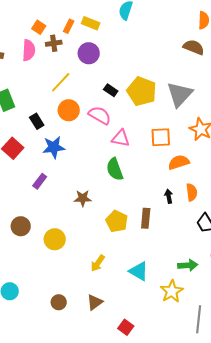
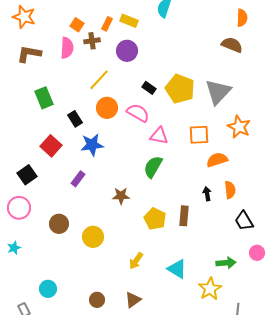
green semicircle: (115, 169) -> (153, 167), turned 50

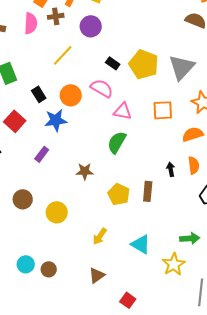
orange circle: (107, 108) -> (71, 95), moved
orange semicircle: (217, 160) -> (193, 134), moved
cyan circle: (48, 289) -> (26, 264), moved
brown circle: (97, 300) -> (49, 269), moved

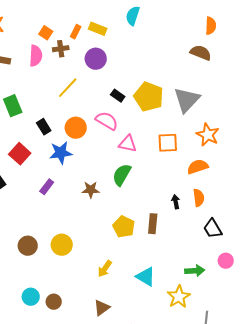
brown star: (85, 171) -> (91, 190), moved
brown circle: (23, 199) -> (28, 246), moved

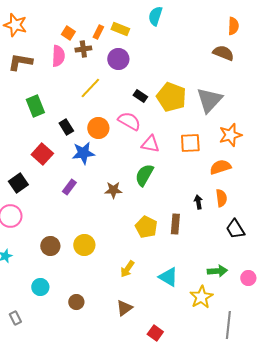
orange star: (208, 135) -> (230, 135), turned 30
pink circle: (226, 261) -> (248, 278), moved
cyan circle: (31, 297) -> (40, 287), moved

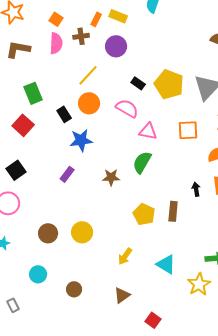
orange square: (68, 33) -> (56, 19), moved
orange circle: (98, 128) -> (89, 103), moved
red square: (42, 154) -> (23, 125), moved

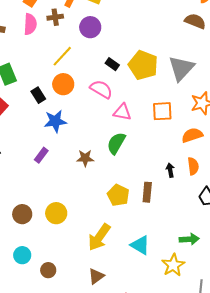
yellow arrow: (125, 256) -> (99, 237), size x1.6
cyan circle: (38, 274) -> (22, 255), moved

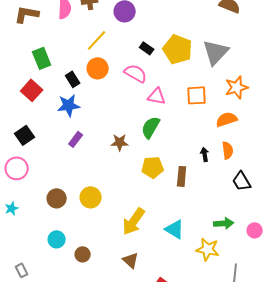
blue star: (55, 121) -> (69, 105), moved
yellow pentagon: (118, 195) -> (153, 167), moved, turned -30
yellow star: (173, 265) -> (208, 249), turned -30
brown triangle: (96, 276) -> (131, 260), turned -42

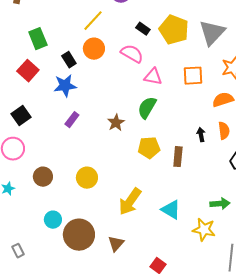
brown star: (120, 142) -> (116, 123), turned -30
brown circle: (57, 198) -> (43, 177), moved
brown circle: (83, 254) -> (79, 235), size x2.0
brown triangle: (131, 260) -> (116, 244), moved, turned 30

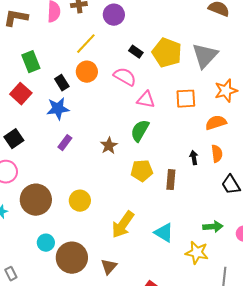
brown circle: (43, 177) -> (36, 200), size x1.6

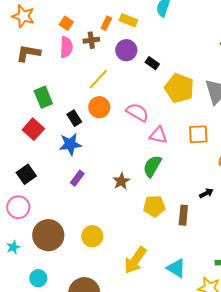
black rectangle: (136, 52) -> (152, 63), moved
black arrow: (194, 158) -> (206, 193), turned 72
cyan circle: (46, 243) -> (38, 278), moved

